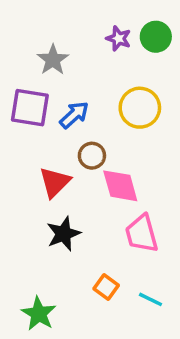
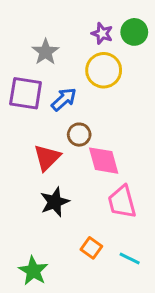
yellow circle: (140, 108) -> (104, 70), moved

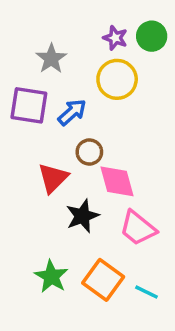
black star: (55, 202) -> (82, 216), moved
pink trapezoid: (122, 202) -> (138, 228), turned -36
orange square: (91, 248) -> (103, 280), size x1.6
green star: (33, 271) -> (51, 276), moved

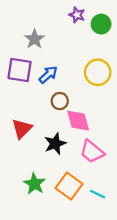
purple star: (115, 38) -> (77, 15), moved
yellow circle: (117, 79) -> (98, 72), moved
red triangle: (53, 178) -> (22, 129), moved

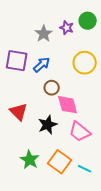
purple star: (77, 15) -> (67, 28), moved
gray star: (34, 39) -> (44, 34), moved
red triangle: (22, 129) -> (19, 112), turned -30

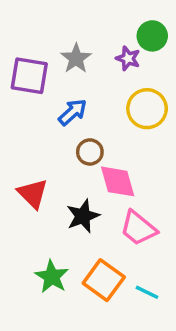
purple star: (67, 28) -> (128, 58), moved
purple square: (17, 61) -> (29, 76), moved

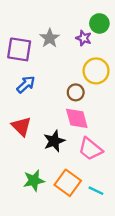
blue arrow: (73, 112) -> (26, 84), moved
brown circle: (90, 152) -> (76, 92), moved
green star: (52, 277) -> (34, 181), turned 30

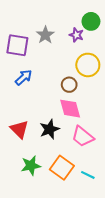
red triangle: (21, 126) -> (19, 129), moved

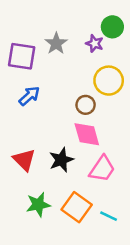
pink trapezoid: (83, 137) -> (102, 169), turned -95

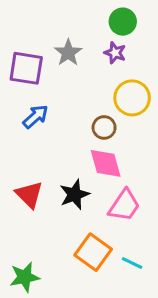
green circle: (112, 27) -> (123, 22), moved
green star: (38, 205) -> (25, 277), moved

